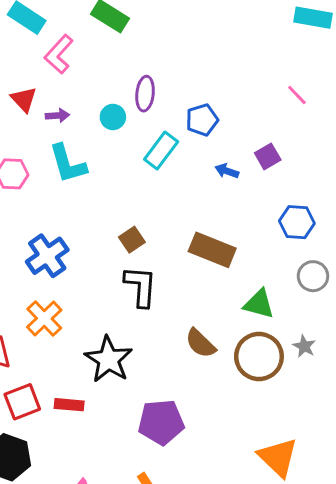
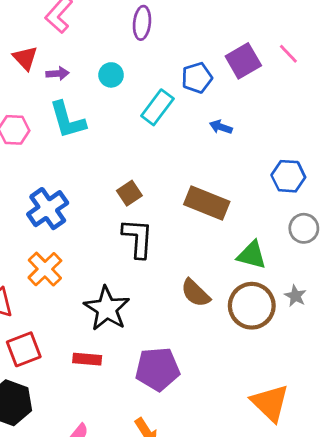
purple ellipse: (145, 94) -> (142, 23), moved
purple square: (268, 156) -> (243, 61), moved, size x1.4
red rectangle: (69, 405) -> (87, 359), moved

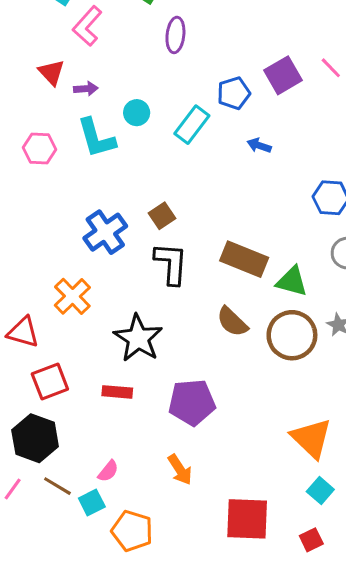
cyan circle: (111, 75) -> (137, 113), moved
brown rectangle: (207, 203) -> (244, 259), moved
blue cross: (48, 209) -> (105, 232), moved

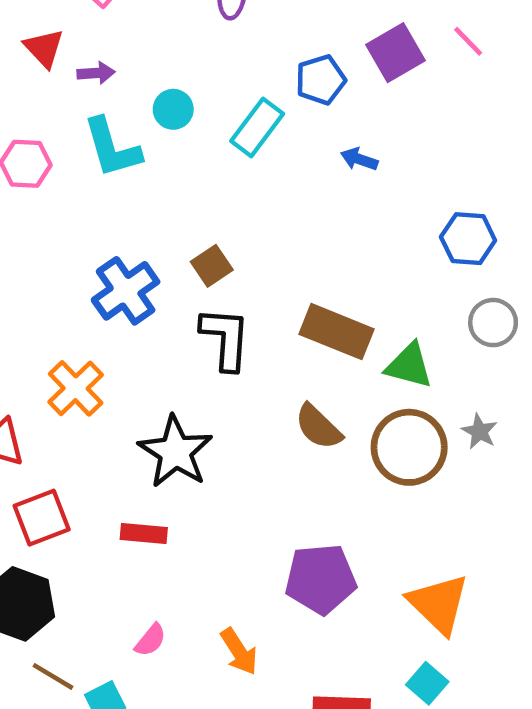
purple pentagon: (192, 402) -> (321, 579), moved
pink semicircle: (108, 471) -> (151, 640), moved
cyan square: (320, 491) -> (427, 683), moved

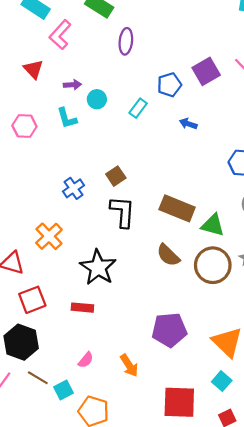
purple arrow: (96, 73) -> (72, 85), moved
cyan rectangle: (257, 127) -> (138, 108), size x0.7
cyan L-shape: (112, 148) -> (67, 118), size x0.7
blue cross: (126, 291) -> (73, 188), size x0.7

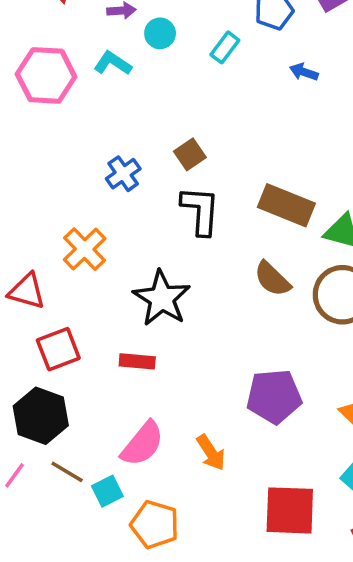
cyan L-shape: (67, 118) -> (113, 63), turned 140
pink hexagon: (24, 126) -> (46, 75), size x1.5
pink semicircle: (86, 360) -> (142, 444), size x1.8

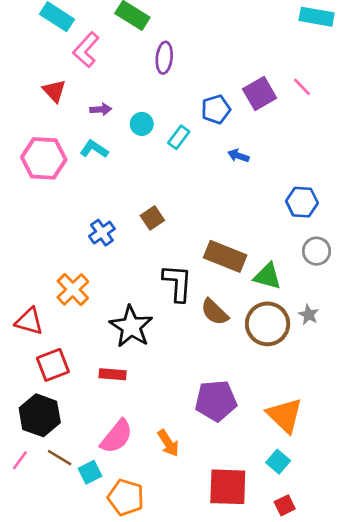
cyan circle: (160, 33) -> (142, 124), moved
black L-shape: (200, 211) -> (177, 283), moved

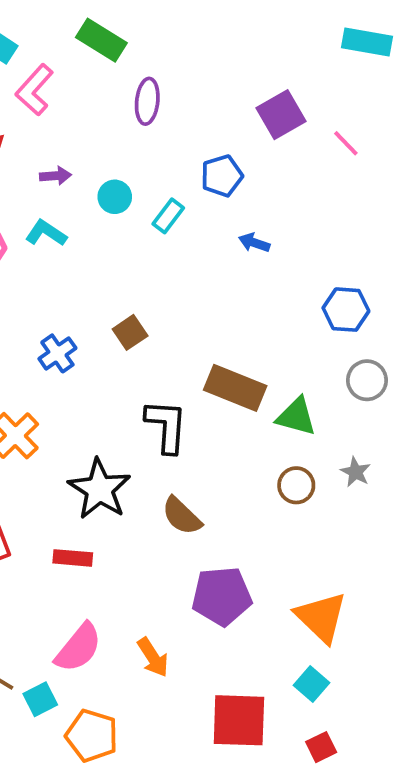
purple square: (260, 93) -> (281, 115), moved
brown semicircle: (215, 312) -> (182, 516), moved
brown circle: (268, 324) -> (296, 485), size x0.6

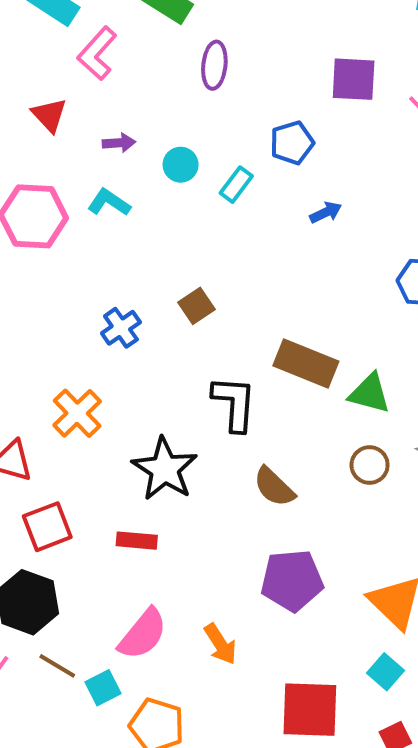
purple square: (281, 115) -> (354, 79), turned 33
blue arrow: (254, 243) -> (326, 212), turned 136
brown semicircle: (182, 516) -> (274, 487), moved

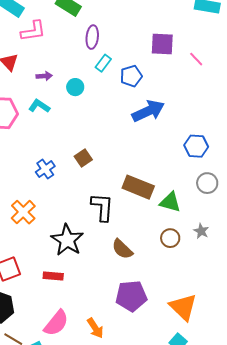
pink L-shape: (97, 53) -> (33, 31), turned -140
cyan rectangle: (236, 185) -> (103, 63), moved
blue arrow: (326, 212) -> (148, 111), size x2.0

